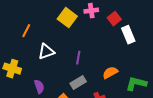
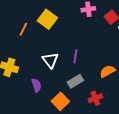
yellow square: (67, 18) -> (47, 19), moved
white triangle: (46, 52) -> (50, 60), moved, turned -48

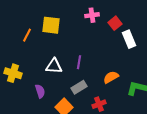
yellow square: (47, 19) -> (51, 25), turned -30
white triangle: (50, 60) -> (54, 66), turned -48

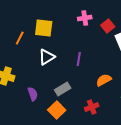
purple line: (79, 62) -> (79, 59), moved
white triangle: (54, 66) -> (47, 57), moved, turned -36
gray rectangle: (79, 87) -> (63, 89), moved

